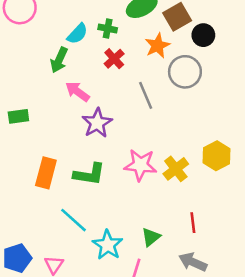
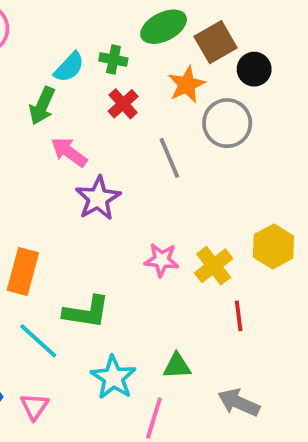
pink star: (140, 165) -> (162, 260), size x0.7
green L-shape: (89, 174) -> (86, 312), moved
cyan line: (73, 220) -> (38, 341), moved
red line: (193, 223) -> (239, 316), moved
green triangle: (151, 237) -> (177, 366), turned 36

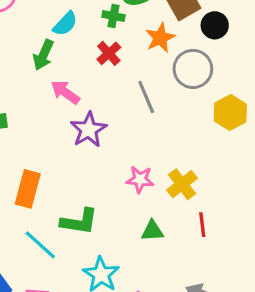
green cross: (113, 59) -> (113, 16), moved
yellow hexagon: (273, 246) -> (230, 113), moved
green triangle: (177, 366) -> (152, 231), moved

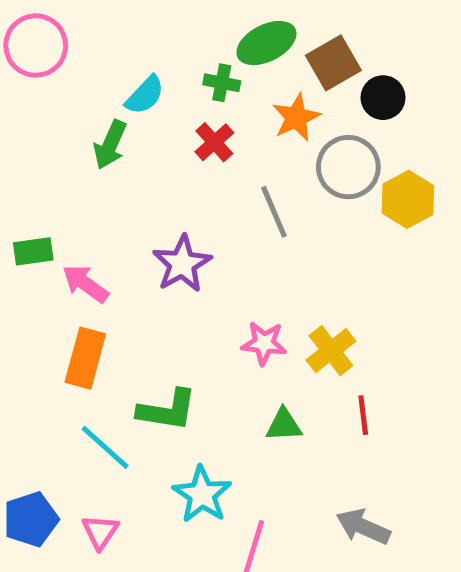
pink arrow: (65, 92) -> (85, 284), moved
yellow hexagon: (230, 113) -> (408, 199), moved

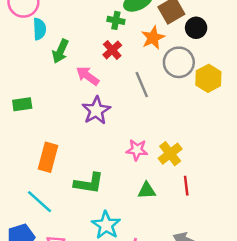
cyan semicircle: (145, 95) -> (39, 29), moved, turned -45
pink arrow: (85, 284) -> (88, 76), moved
cyan line: (105, 447) -> (39, 202), moved

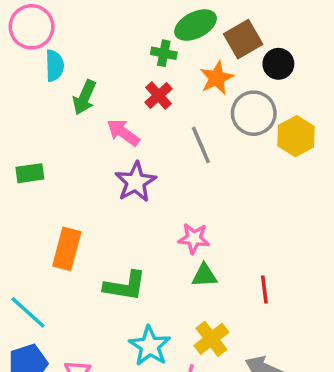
yellow cross: (170, 154) -> (211, 339), moved
green triangle: (147, 191) -> (204, 275), moved
cyan line: (39, 202) -> (28, 312), moved

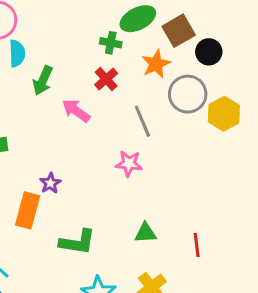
purple star: (136, 182) -> (50, 183), moved, size x0.6
pink star: (194, 238) -> (129, 164), moved

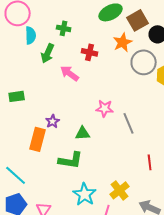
green cross: (111, 43) -> (64, 28), moved
red cross: (106, 79) -> (90, 52), turned -35
gray line: (142, 121) -> (129, 123), moved
green triangle: (145, 233) -> (83, 133), moved

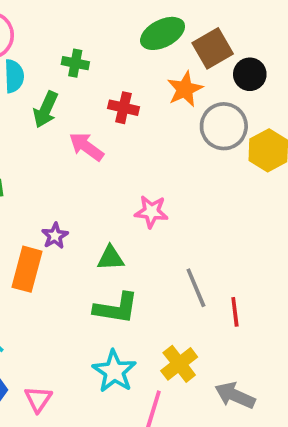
gray line: (129, 123) -> (196, 288), moved
green L-shape: (71, 160) -> (116, 308), moved

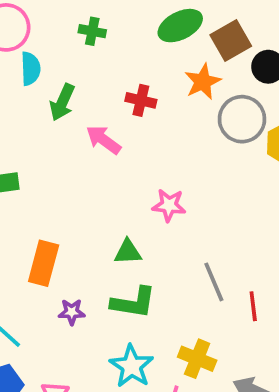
green cross: (75, 63) -> (92, 31), moved
purple star: (55, 236) -> (72, 312), moved, turned 30
yellow cross: (179, 364) -> (197, 359), turned -30

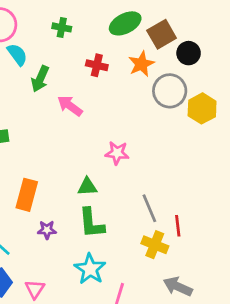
cyan semicircle: (30, 69) -> (17, 54), turned -35
red cross: (141, 100) -> (97, 65), moved
green L-shape: (133, 303) -> (91, 223), turned 76
yellow cross: (197, 359) -> (155, 245), moved

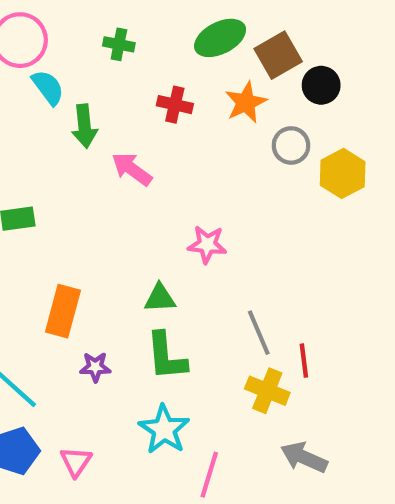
green arrow: (40, 79) -> (85, 126), turned -30
gray circle: (170, 91) -> (291, 145), size x0.7

